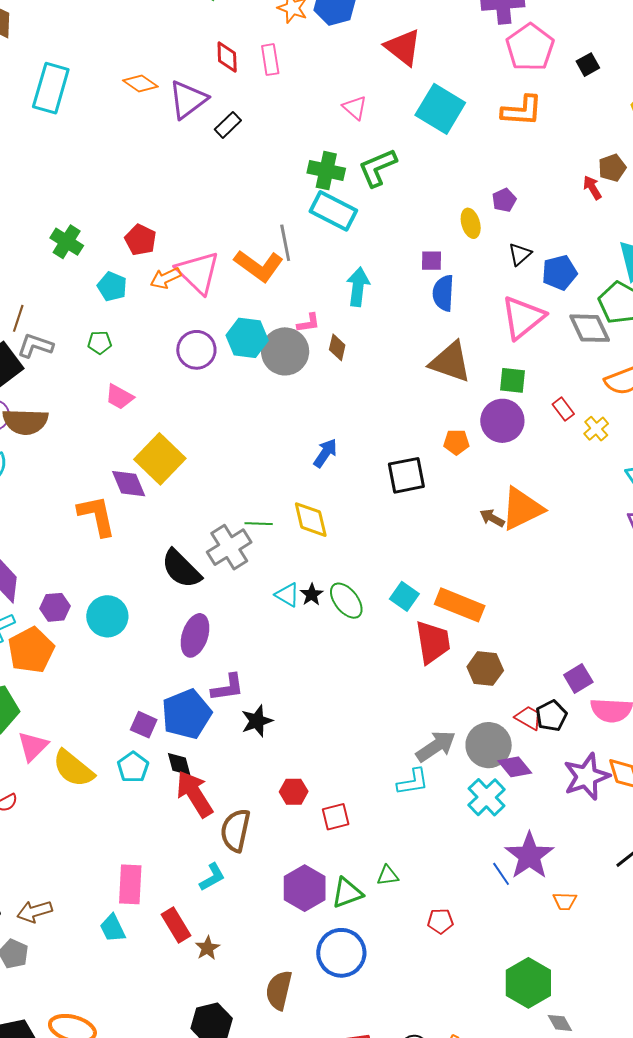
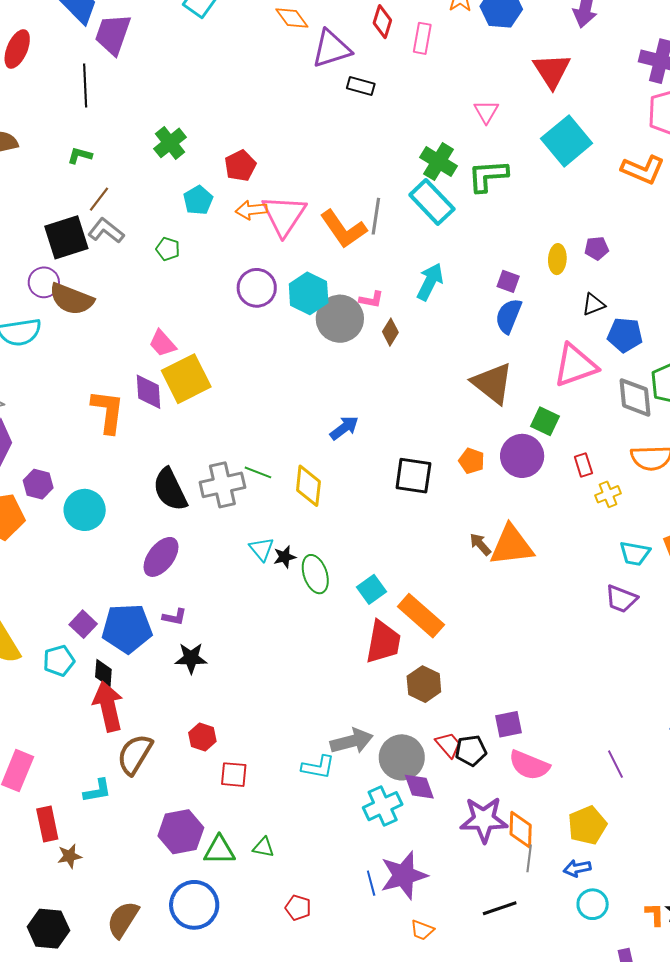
black rectangle: (228, 125) -> (361, 86), turned 40
pink trapezoid: (119, 397) -> (163, 343), moved
purple L-shape: (228, 688) -> (174, 617), size x0.7

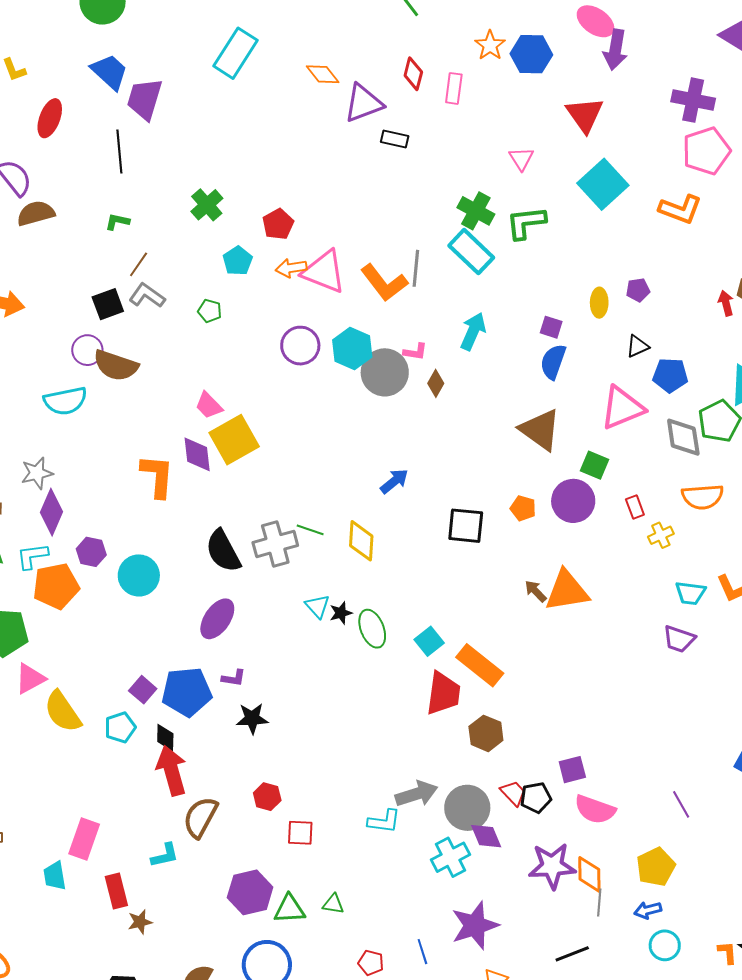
pink triangle: (284, 215) -> (324, 272), turned -39
black square: (66, 237) -> (108, 304), size x0.7
blue line: (371, 883) -> (422, 952), moved

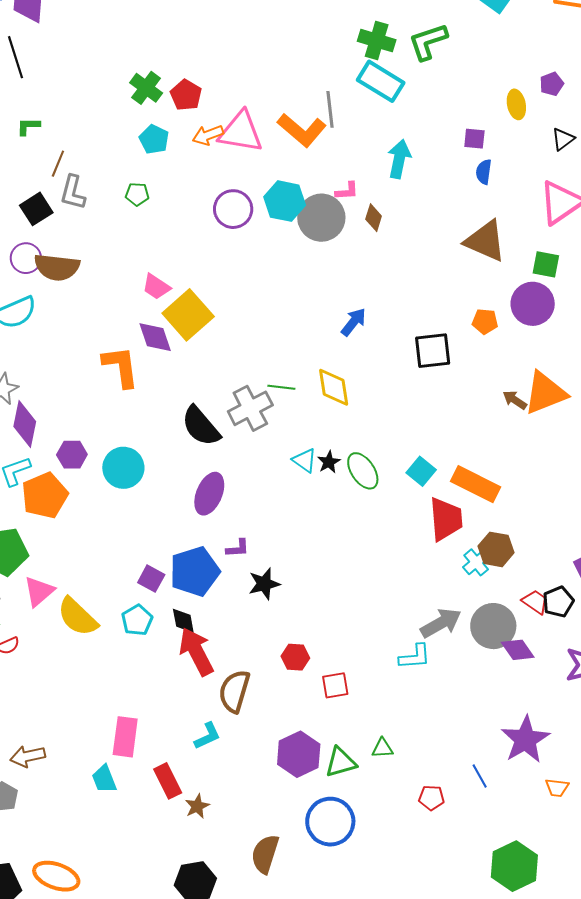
green cross: (207, 205) -> (146, 88), moved
gray L-shape: (147, 296) -> (73, 192), turned -99
blue semicircle: (553, 362) -> (484, 172), size x0.7
cyan cross: (450, 857) -> (476, 562), moved, size x0.7

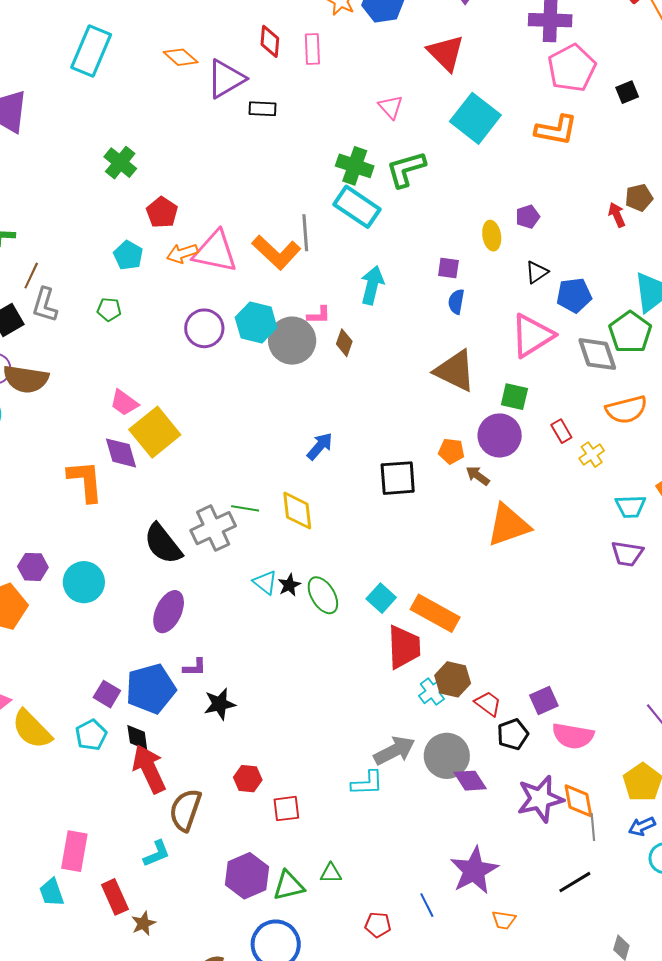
green cross: (146, 88) -> (120, 163), moved
brown arrow: (515, 400) -> (478, 476), moved
red trapezoid: (535, 602) -> (488, 703), moved

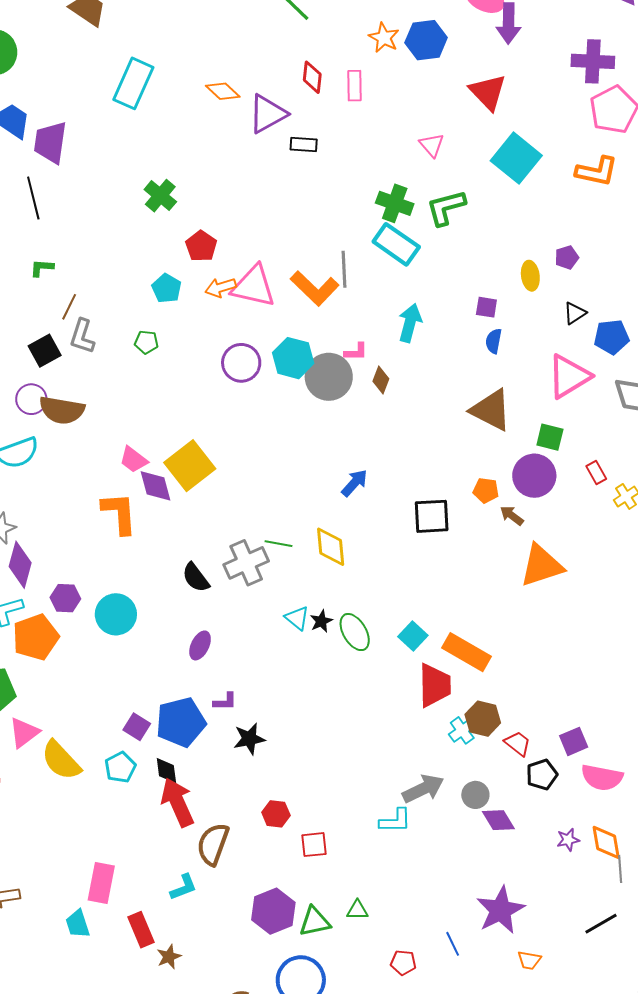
pink trapezoid: (124, 403) -> (134, 460), moved
black semicircle: (163, 544) -> (196, 578), size x0.7
purple ellipse: (169, 612) -> (200, 645), size x0.7
gray circle: (447, 756) -> (475, 795), size x0.6
purple star: (540, 799) -> (568, 840), size x0.5

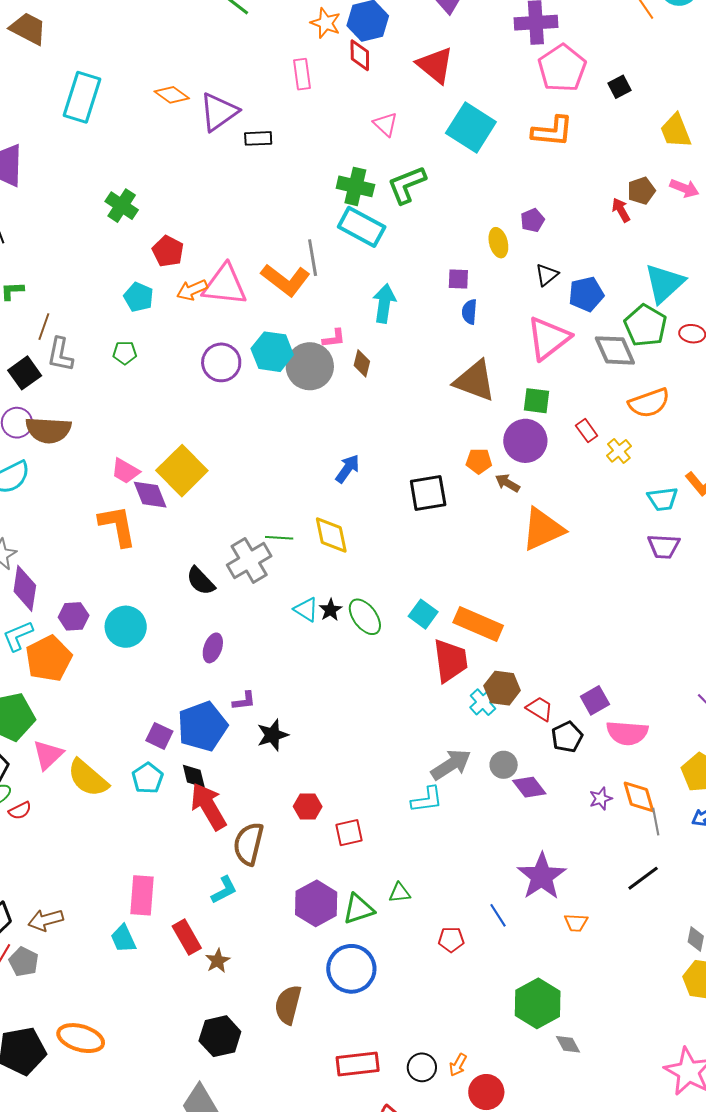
red diamond: (312, 77) -> (360, 55), moved

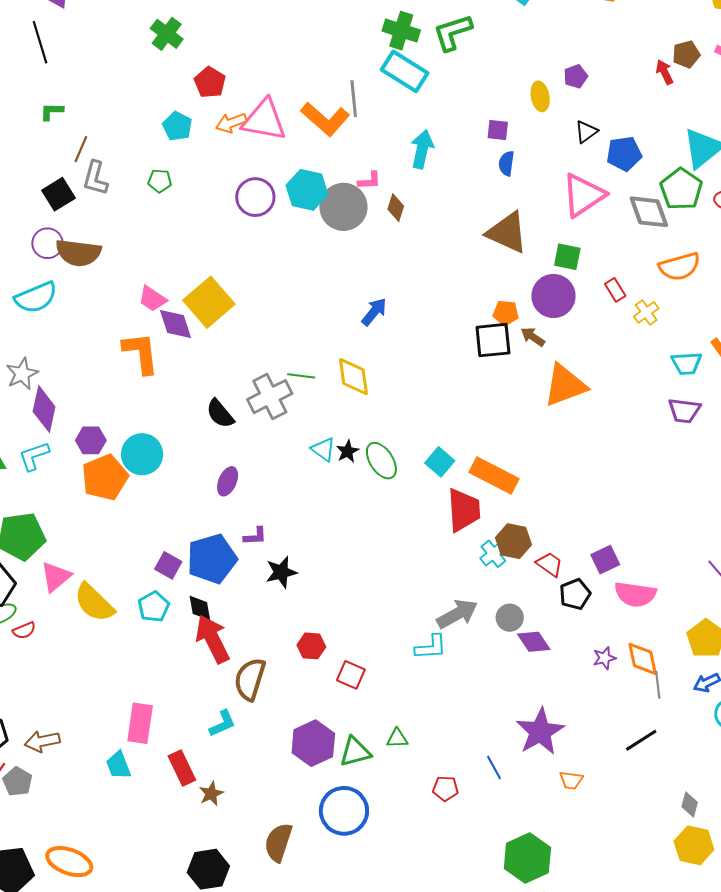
black square: (428, 493) -> (493, 340), moved
orange pentagon: (49, 659) -> (105, 477), moved
red square: (349, 833) -> (351, 675), turned 32

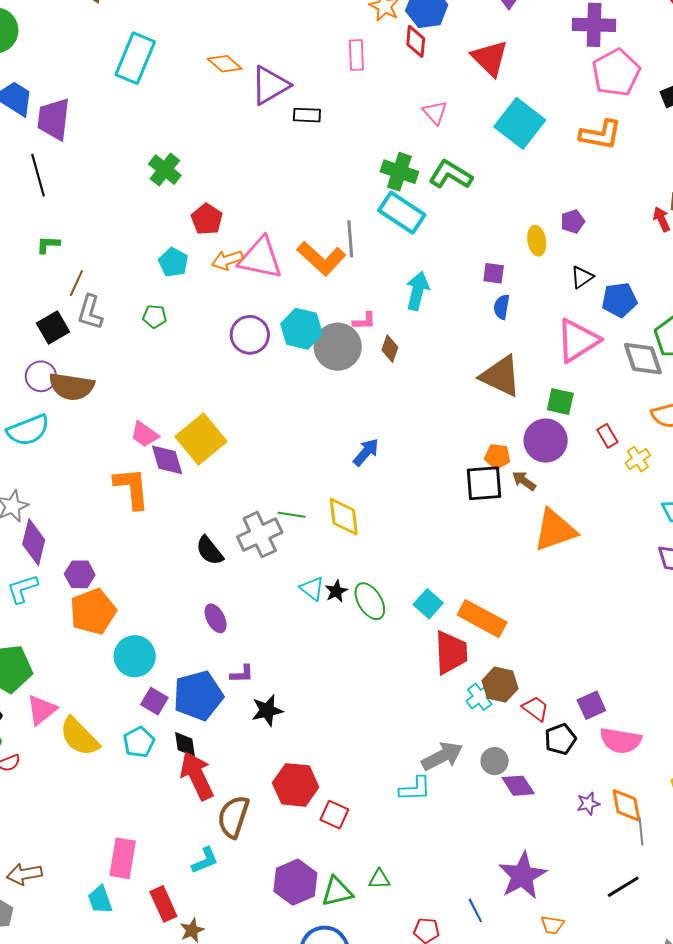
green L-shape: (453, 32) -> (451, 175), turned 48
cyan circle: (142, 454) -> (135, 656), moved
purple ellipse: (228, 481) -> (216, 618), turned -52
red hexagon: (311, 646) -> (296, 785), size x1.6

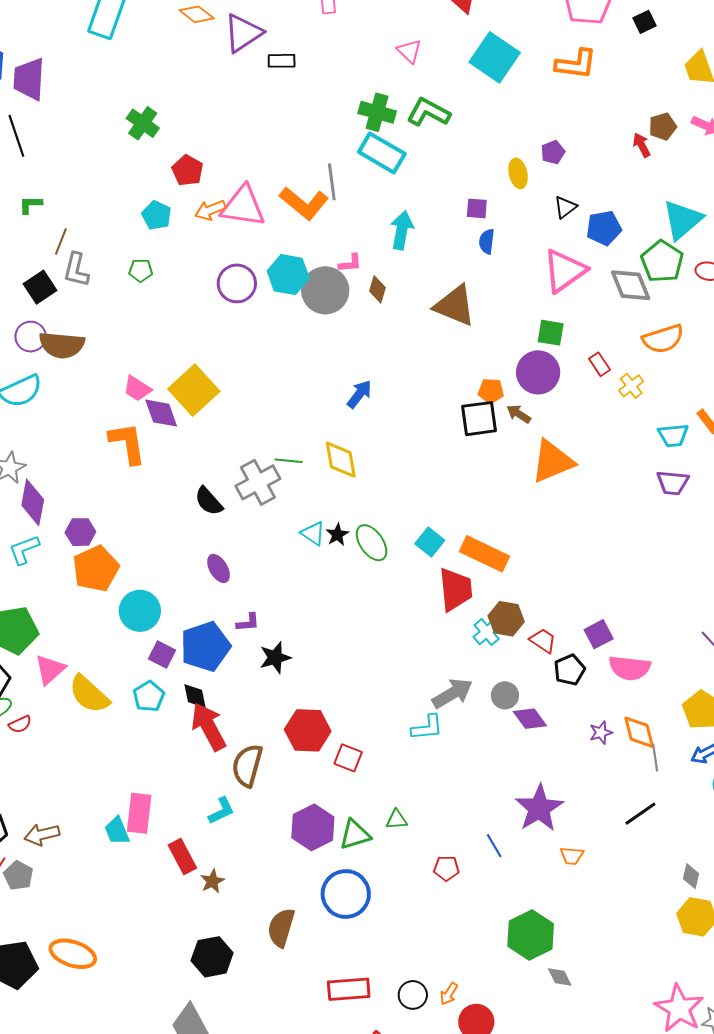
brown triangle: (501, 376) -> (455, 306), moved
cyan trapezoid: (100, 900) -> (117, 831), moved

